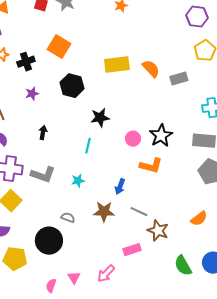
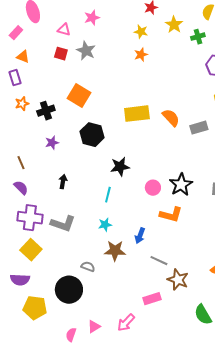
cyan star: (78, 181) -> (105, 225), moved
brown star: (104, 212) -> (115, 251), moved
pink triangle: (74, 278) -> (94, 327), turned 32

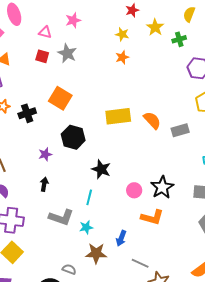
purple star: (52, 143) -> (45, 154), moved
black star: (120, 167) -> (101, 169), turned 30
gray L-shape: (63, 224) -> (61, 217), moved

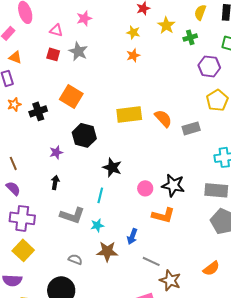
black star: (162, 187) -> (173, 185), turned -30
gray semicircle: (69, 269) -> (75, 259), moved

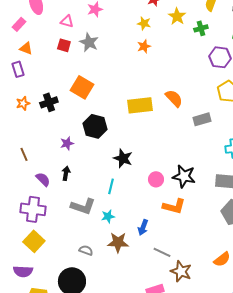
orange star: (14, 104) -> (23, 103), moved
orange semicircle: (163, 118) -> (174, 98), moved
purple semicircle: (13, 188) -> (43, 179), moved

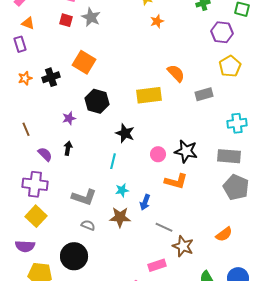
orange star: (144, 46) -> (157, 21), moved
yellow rectangle: (140, 105) -> (149, 95), moved
gray L-shape: (83, 206) -> (84, 197), moved
cyan star: (108, 216) -> (122, 190), moved

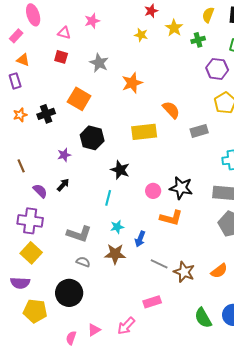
gray star: (91, 17) -> (99, 63), moved
orange star: (157, 21) -> (132, 83), moved, size x1.5
black arrow: (68, 148) -> (63, 185), turned 32
brown star: (183, 246) -> (184, 272), moved

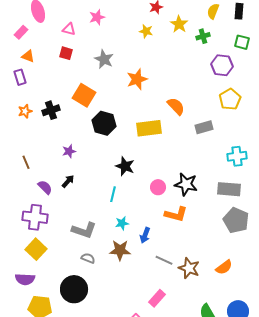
black hexagon: (92, 138) -> (104, 123), moved
pink rectangle: (152, 302) -> (157, 298), turned -30

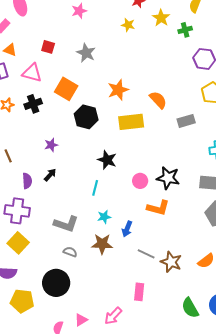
pink triangle: (69, 29) -> (32, 73), moved, size x1.5
orange star: (137, 79) -> (118, 90), moved
purple semicircle: (45, 187) -> (27, 181), turned 42
pink rectangle: (157, 298) -> (139, 292), turned -36

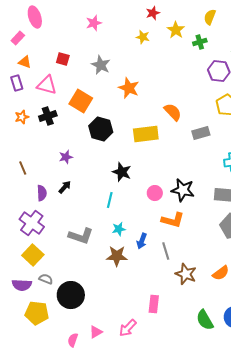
orange star: (118, 90) -> (129, 88), moved, turned -30
purple cross: (17, 211) -> (32, 223), turned 30
gray semicircle: (70, 252) -> (46, 279), moved
gray line: (146, 254) -> (166, 251), moved, turned 48

